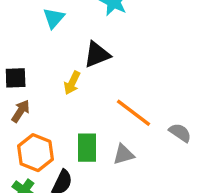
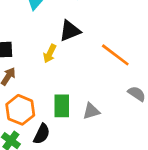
orange line: (134, 113) -> (115, 55), moved

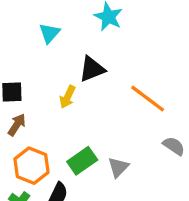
green rectangle: (62, 106) -> (82, 161), turned 55
gray triangle: (91, 111) -> (118, 167), turned -30

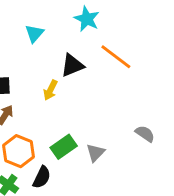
orange line: (148, 99) -> (116, 57), moved

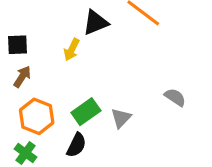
black semicircle: (42, 177) -> (76, 145), moved

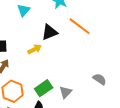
yellow arrow: (72, 50) -> (35, 49), turned -144

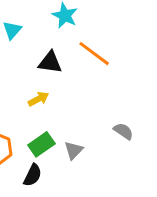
black triangle: (50, 32) -> (50, 62), turned 30
yellow arrow: (35, 49) -> (38, 99), moved

